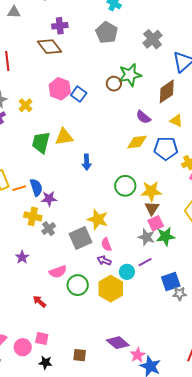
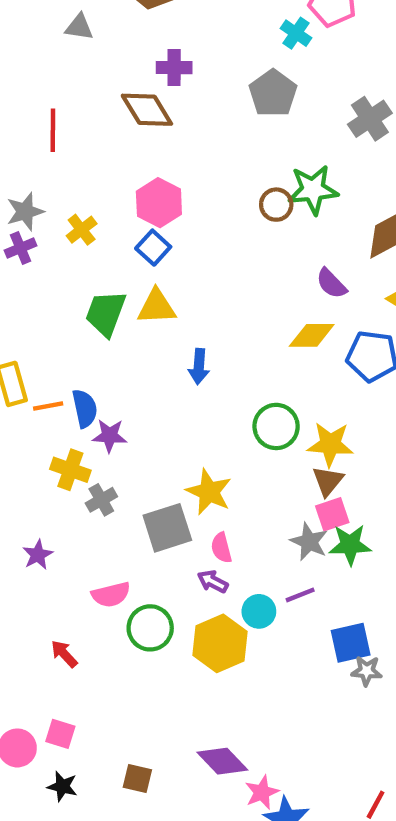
blue square: (79, 94) -> (153, 248), moved

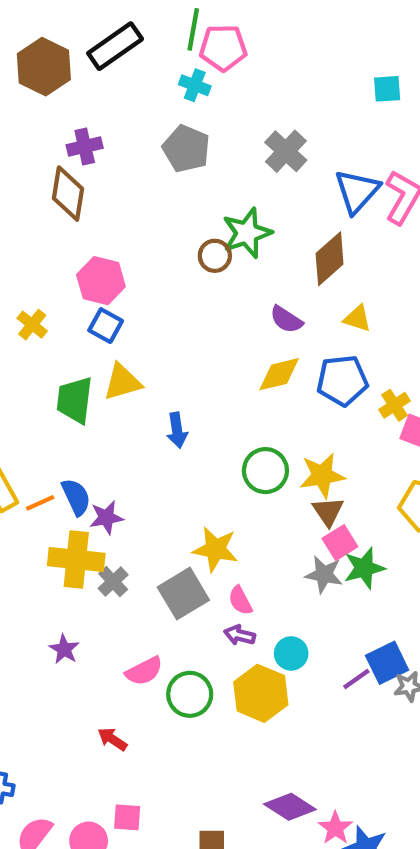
brown diamond: (147, 110) -> (68, 194), turned 54
yellow cross: (70, 470) -> (76, 560), size x1.4
purple line: (300, 595) -> (356, 679), moved

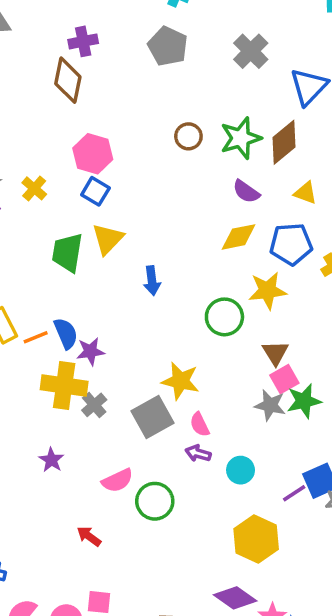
green star: (247, 233) -> (241, 138), moved
yellow triangle: (122, 382) -> (108, 239), turned -32
yellow star: (322, 475) -> (267, 291), moved
yellow hexagon: (261, 693) -> (256, 539), moved

